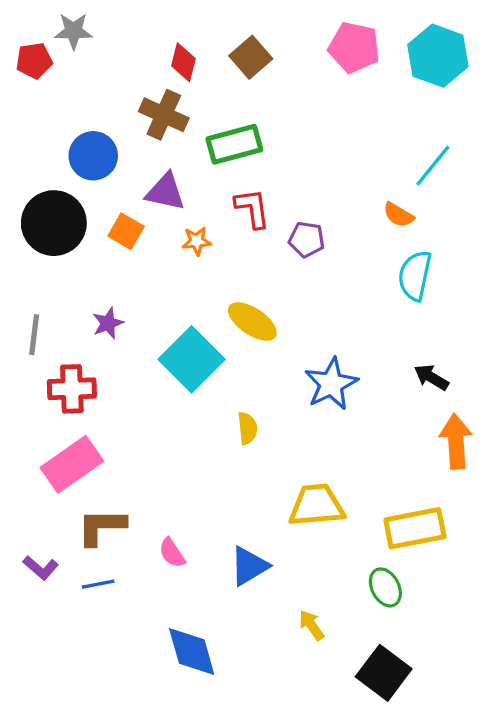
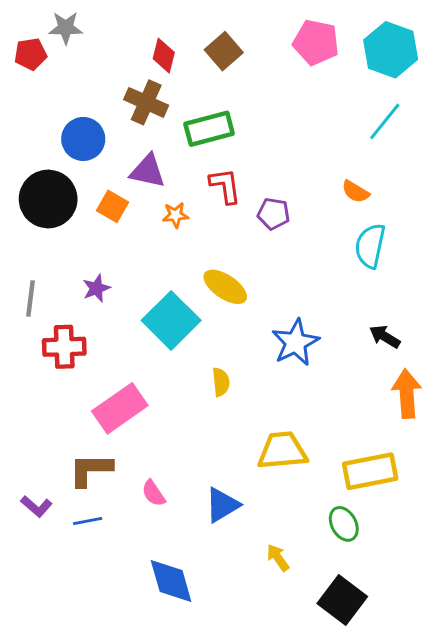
cyan line: (433, 166) -> (385, 121), moved
pink rectangle: (72, 464) -> (120, 408), moved

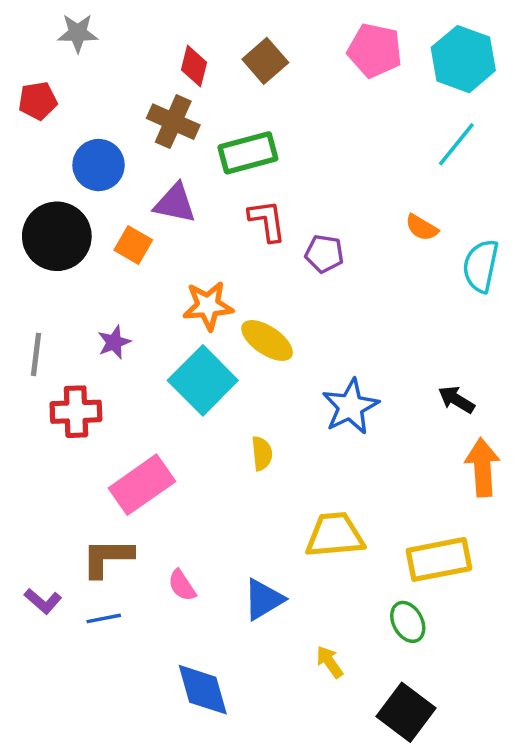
red pentagon: (31, 54) -> (38, 101), moved
orange star: (175, 215) -> (208, 306), moved, size x1.6
cyan semicircle: (370, 246) -> (481, 266), moved

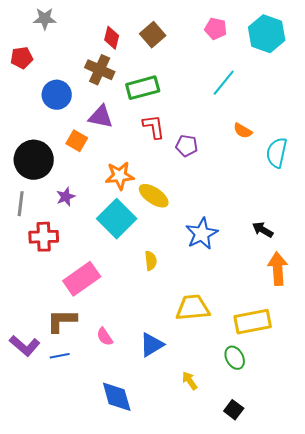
pink pentagon: (375, 50) -> (216, 29), size x0.7
cyan line: (456, 144) -> (224, 83), moved
black circle: (57, 236) -> (34, 160), moved
purple L-shape: (43, 601) -> (25, 346), size x1.4
black square: (406, 712) -> (234, 410), size x0.6

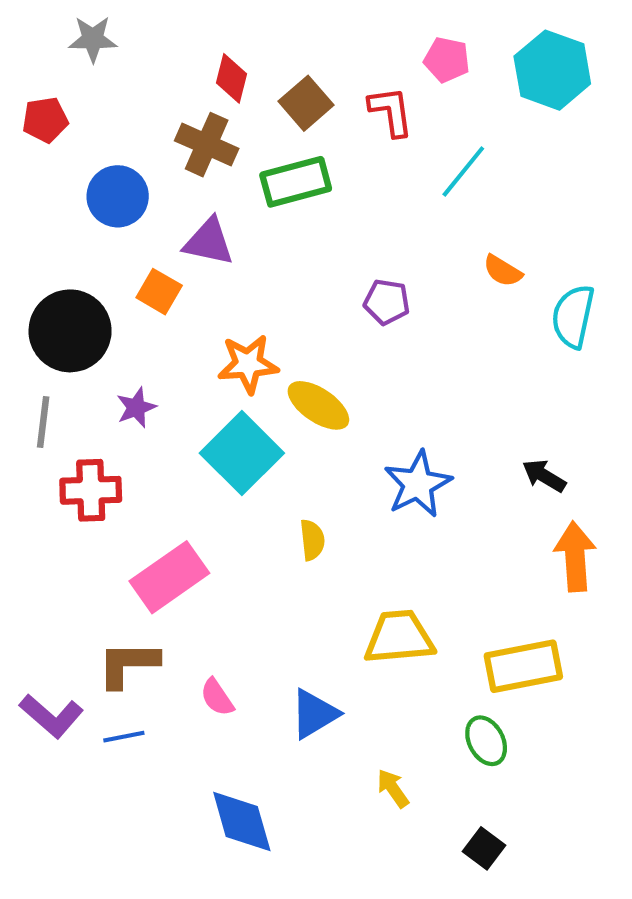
brown square: (153, 35) -> (306, 103), moved
red L-shape: (154, 127) -> (391, 111), moved

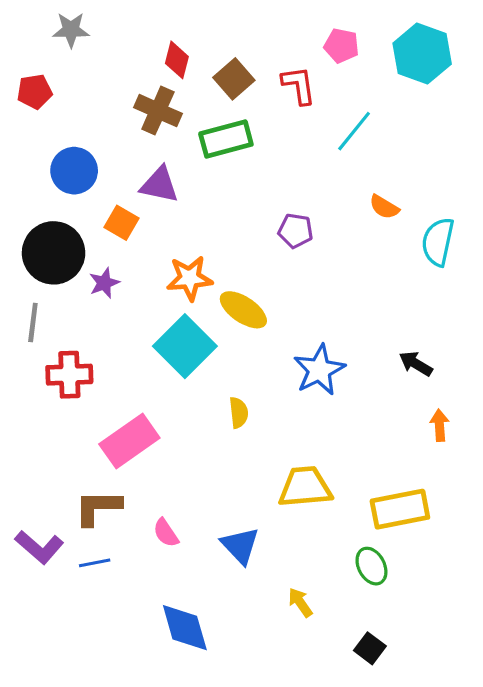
blue circle: (118, 196) -> (74, 171), moved
purple star: (136, 407) -> (104, 283), moved
orange arrow: (575, 557) -> (439, 425), size x0.6
blue triangle: (314, 714) -> (240, 545), turned -42

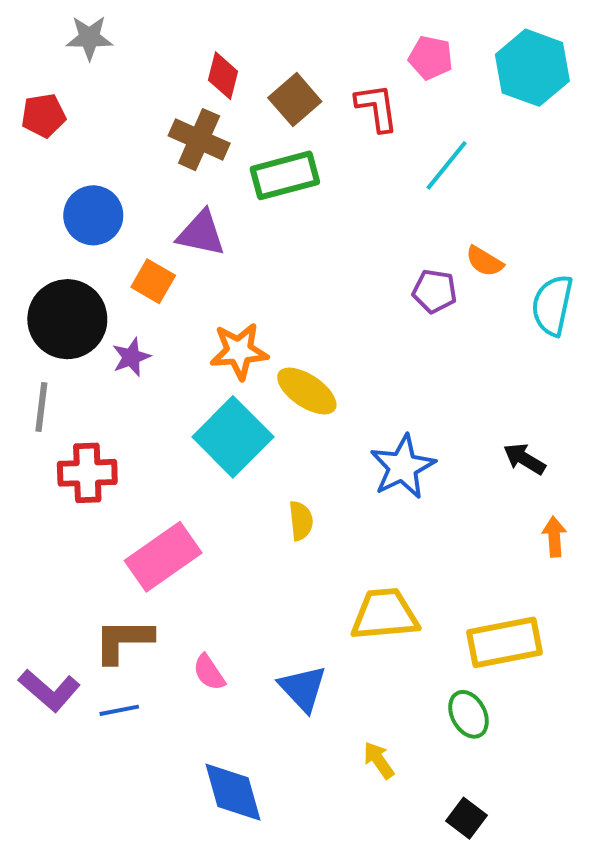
purple pentagon: (296, 231) -> (435, 291), moved

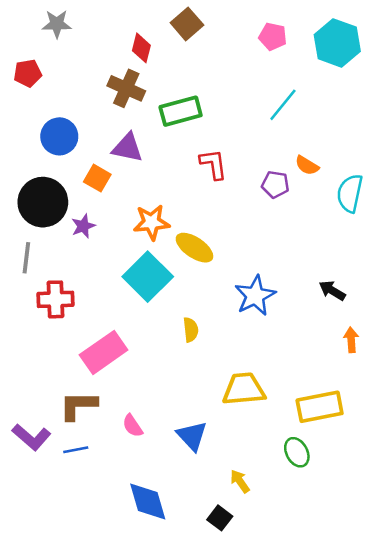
brown square: (295, 100) -> (187, 24), moved
red L-shape: (377, 108) -> (213, 164), moved
black square: (466, 818) -> (220, 518), moved

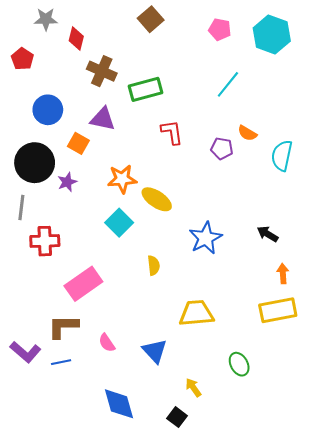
red diamond: (141, 48) -> (76, 39), moved
red pentagon: (28, 73) -> (22, 59), turned -30
cyan square: (148, 277) -> (119, 223), size x0.7
yellow rectangle: (320, 407) -> (278, 310), moved

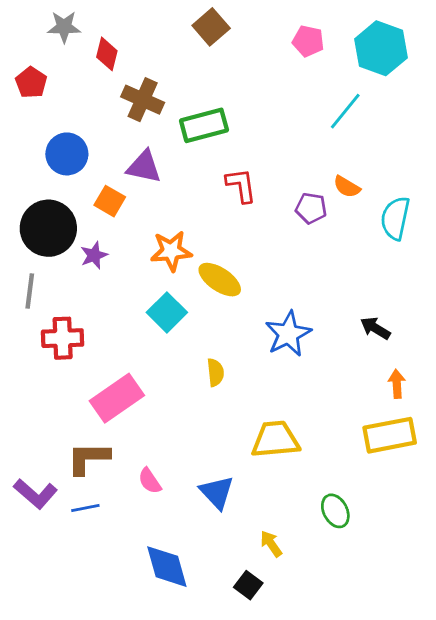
cyan line: (228, 84) -> (345, 111), moved

